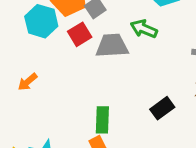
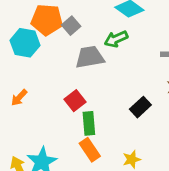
green arrow: (144, 29) -> (116, 39), turned -40
red square: (80, 34) -> (75, 101), moved

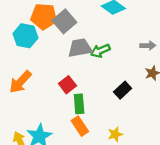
gray square: (71, 26) -> (64, 21), size x1.5
green arrow: (116, 39) -> (100, 51), moved
orange arrow: (19, 98) -> (20, 82), size x1.6

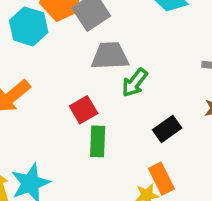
green arrow: (100, 51) -> (135, 83), moved, turned -36
orange rectangle: (80, 126) -> (161, 179), moved

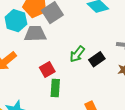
gray trapezoid: (110, 56) -> (35, 34), moved
black rectangle: (167, 129) -> (97, 59), moved

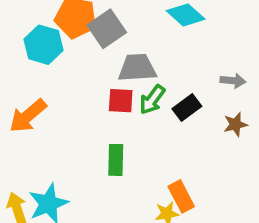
gray trapezoid: (35, 34) -> (137, 68), moved
red square: (47, 70) -> (121, 101), moved, turned 35

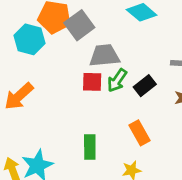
green rectangle: (116, 160) -> (90, 147), moved
orange rectangle: (181, 196) -> (140, 133), moved

